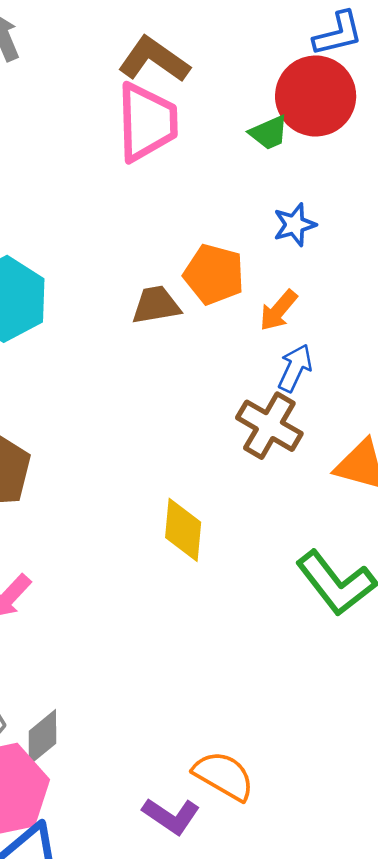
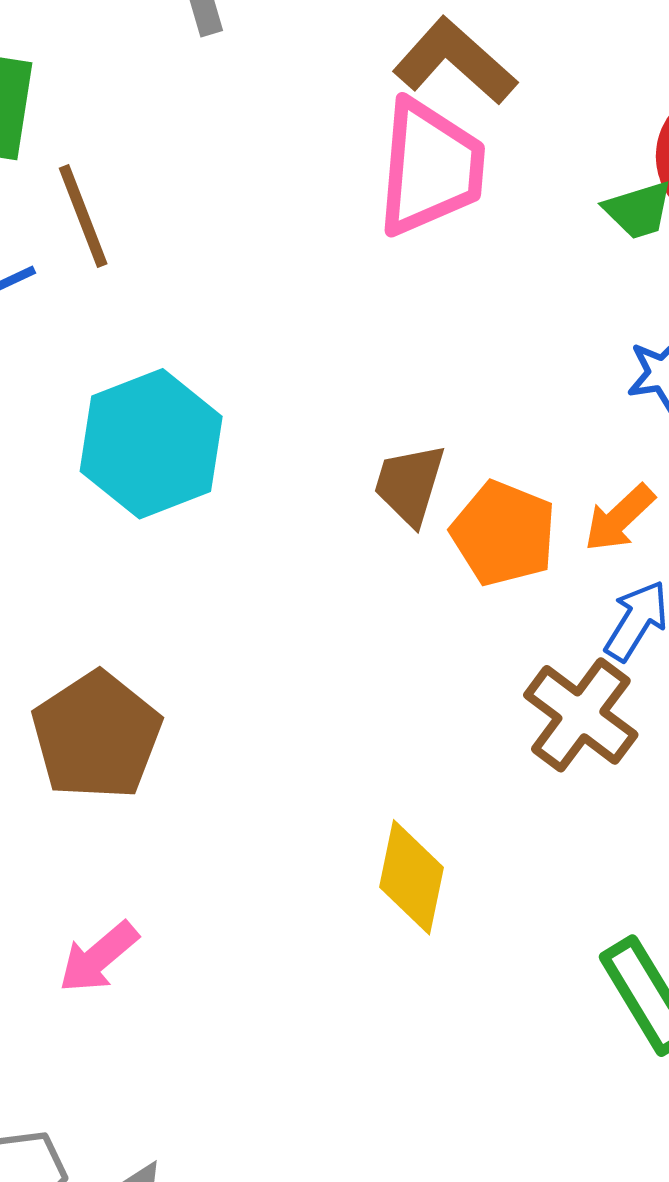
orange pentagon: (214, 274) -> (504, 533), moved
brown trapezoid: (156, 305) -> (410, 484), turned -70

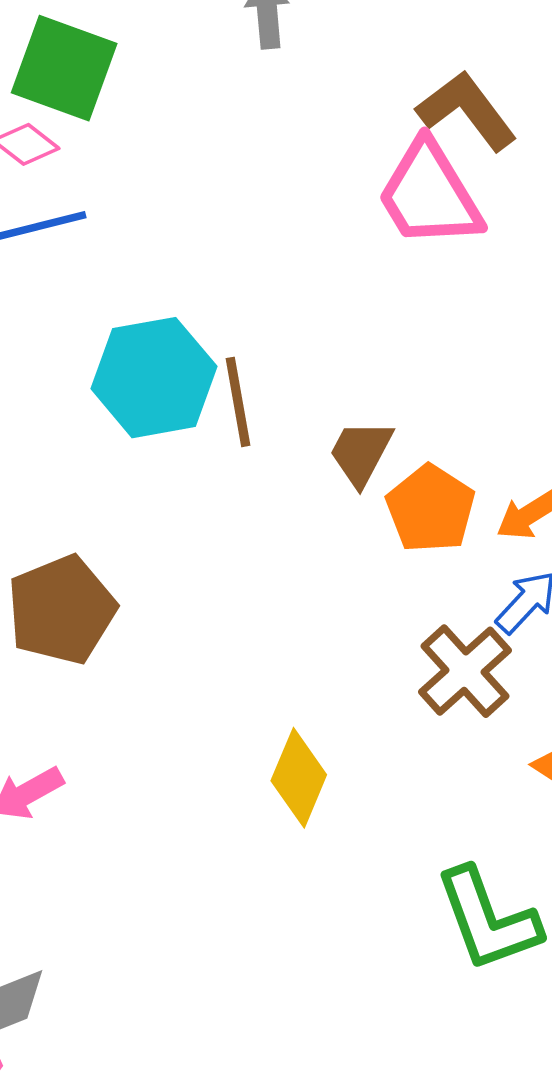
pink trapezoid: (430, 168) -> (429, 194), turned 133
brown line: (83, 216) -> (238, 402), moved

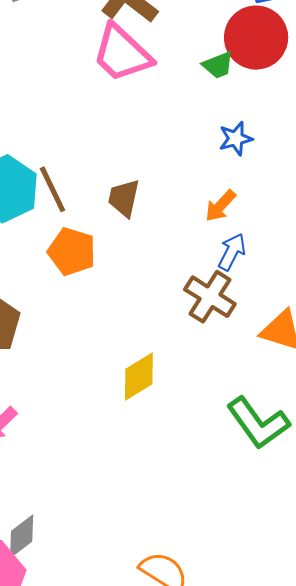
orange pentagon: (431, 509) -> (72, 251), moved
yellow diamond: (299, 778) -> (139, 377), turned 51

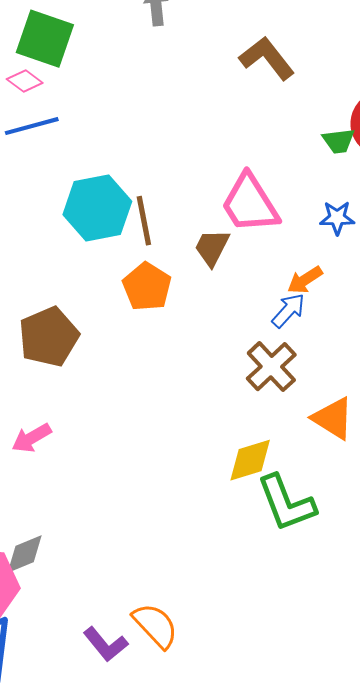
pink trapezoid: (122, 53) -> (250, 204), moved
blue arrow: (232, 252) -> (288, 310), moved
yellow diamond: (139, 377) -> (250, 460), moved

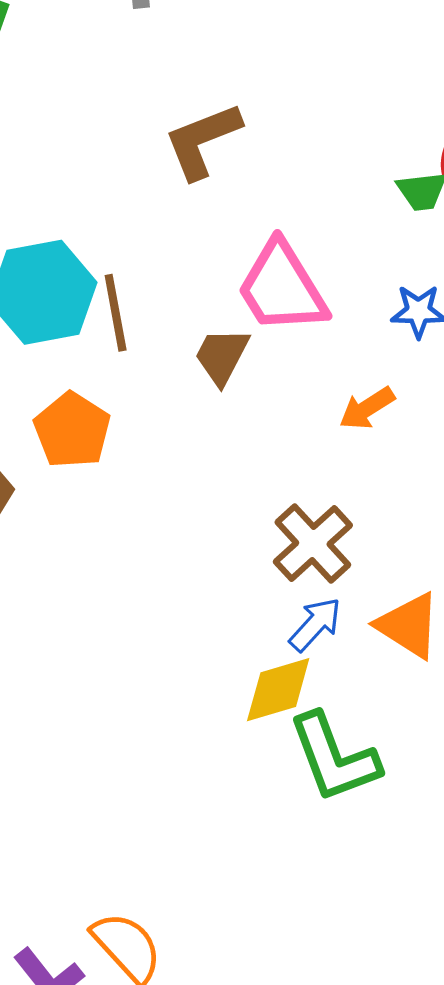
brown L-shape: (267, 58) -> (202, 141), moved, turned -74
orange pentagon: (147, 287) -> (72, 430), moved
blue arrow: (288, 310) -> (315, 624), moved

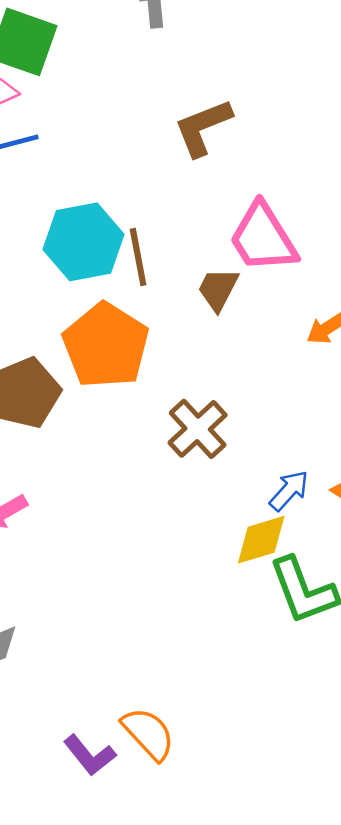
orange pentagon: (72, 430) -> (106, 345), size x1.5
brown cross: (313, 544) -> (198, 429), moved

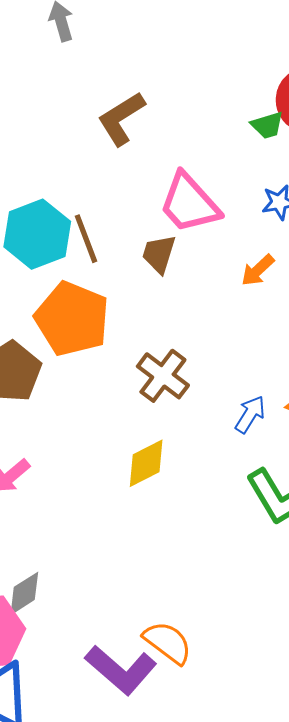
yellow diamond: (261, 540) -> (146, 463), moved
purple L-shape: (90, 755) -> (121, 670), size x1.5

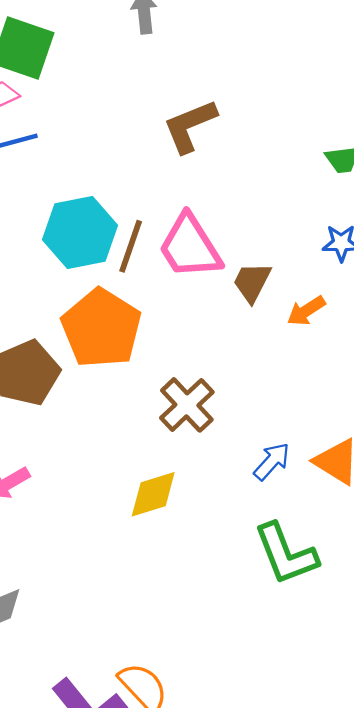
pink trapezoid: (189, 203) -> (190, 247), moved
brown line: (86, 239) -> (131, 246), turned 30
brown trapezoid: (159, 254) -> (252, 282), moved

